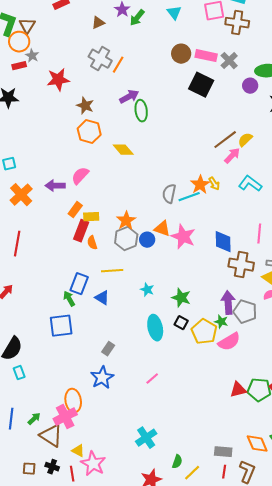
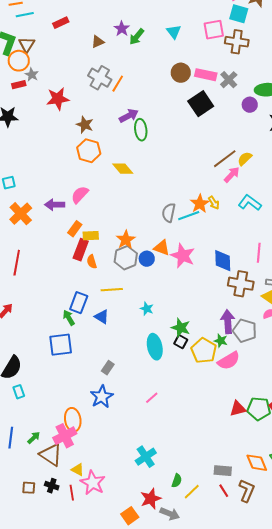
black square: (201, 85) -> (201, 104), turned 30
green star: (181, 298) -> (181, 328), moved
red line: (224, 472) -> (224, 491), turned -40

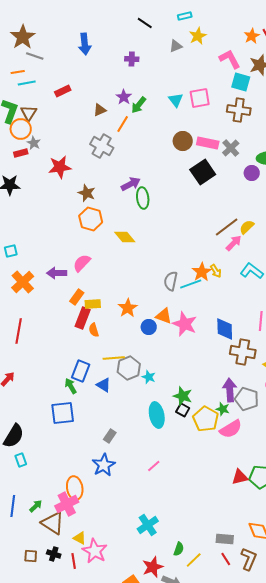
pink square: (214, 30) -> (200, 98), moved
orange line: (118, 84) -> (123, 124), moved
gray hexagon: (126, 258) -> (129, 368), moved

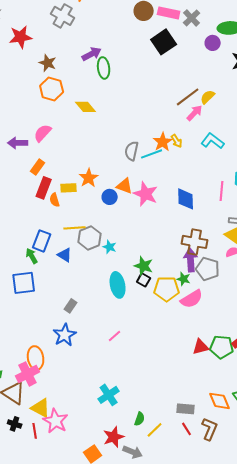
yellow rectangle: (93, 304) -> (69, 188), moved
brown cross: (243, 352) -> (195, 242), moved
yellow pentagon: (206, 419) -> (167, 289), turned -30
yellow triangle: (80, 538) -> (41, 408), size x1.5

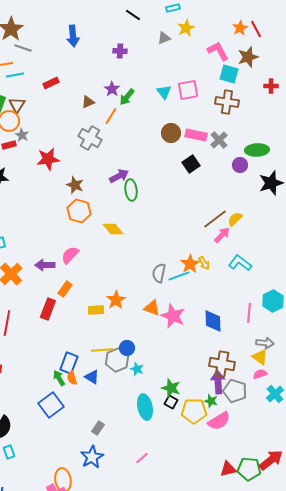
black square: (164, 42) -> (191, 164), size x0.7
red rectangle: (44, 188) -> (48, 309), moved
blue circle: (110, 197) -> (127, 348), moved
orange semicircle: (55, 200) -> (72, 378), moved
blue square: (24, 283) -> (51, 405), turned -30

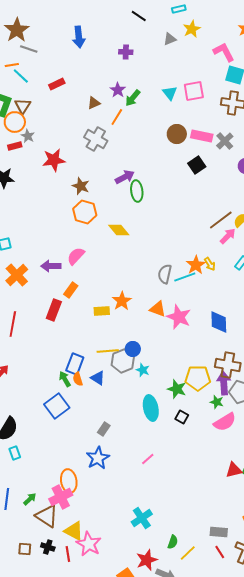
cyan line: (15, 75) -> (21, 76), turned 54
black square: (171, 402) -> (182, 417), moved
yellow pentagon: (194, 411) -> (198, 378), moved

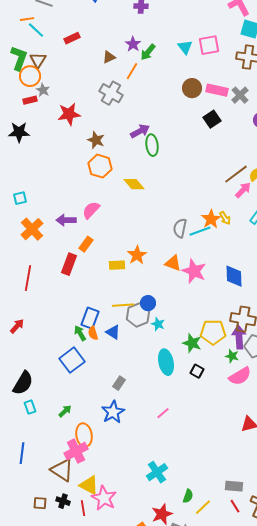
green arrow: (30, 499) -> (65, 411), moved

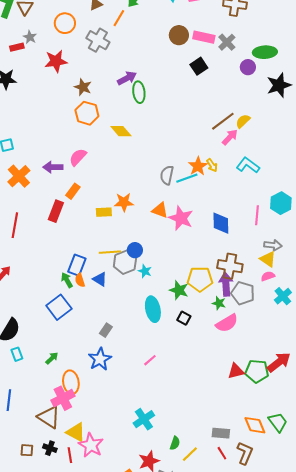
orange circle: (30, 76) -> (65, 23), moved
orange star: (137, 255) -> (124, 202), turned 30

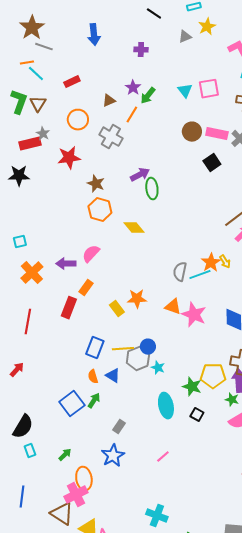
red rectangle: (17, 47) -> (30, 144), size x1.5
yellow rectangle: (104, 212) -> (117, 309), turned 56
blue rectangle: (77, 265) -> (95, 348), moved
green arrow: (67, 280) -> (94, 401), moved, turned 63
cyan cross: (144, 419) -> (157, 516), turned -35

